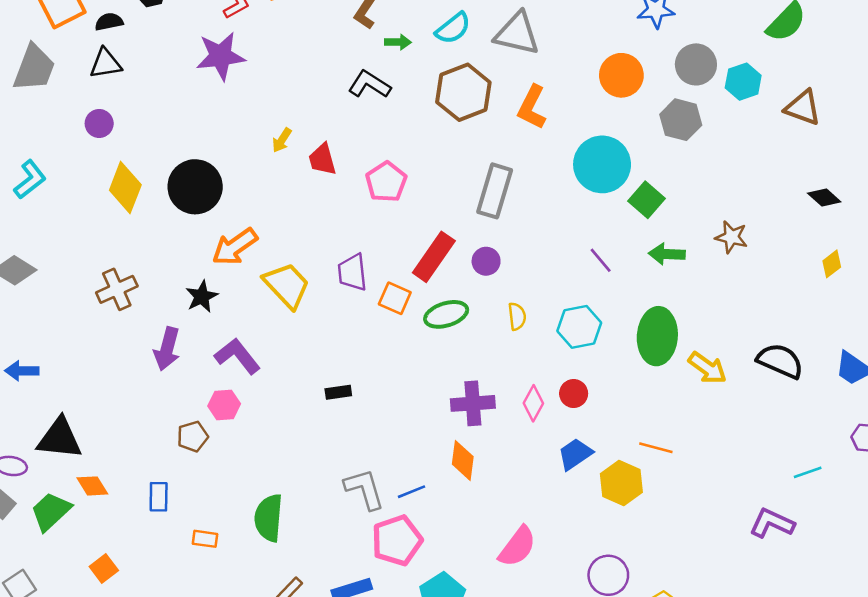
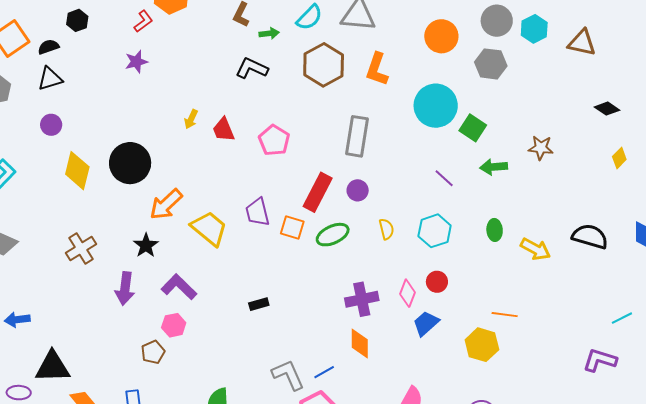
purple star: (221, 56) -> (136, 62), size x0.6
green ellipse: (657, 336) -> (495, 230), size x0.5
blue trapezoid: (575, 454) -> (426, 323), moved

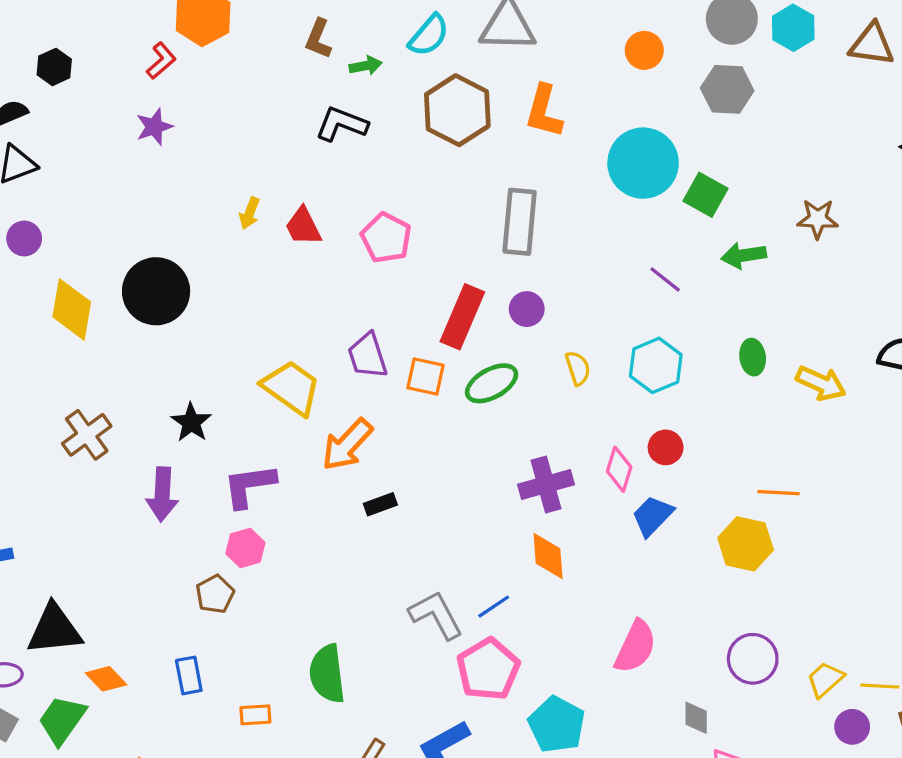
orange circle: (441, 36) -> (644, 50), size x0.7
orange arrow: (166, 204) -> (347, 445), moved
purple L-shape: (179, 287) -> (249, 486), turned -48

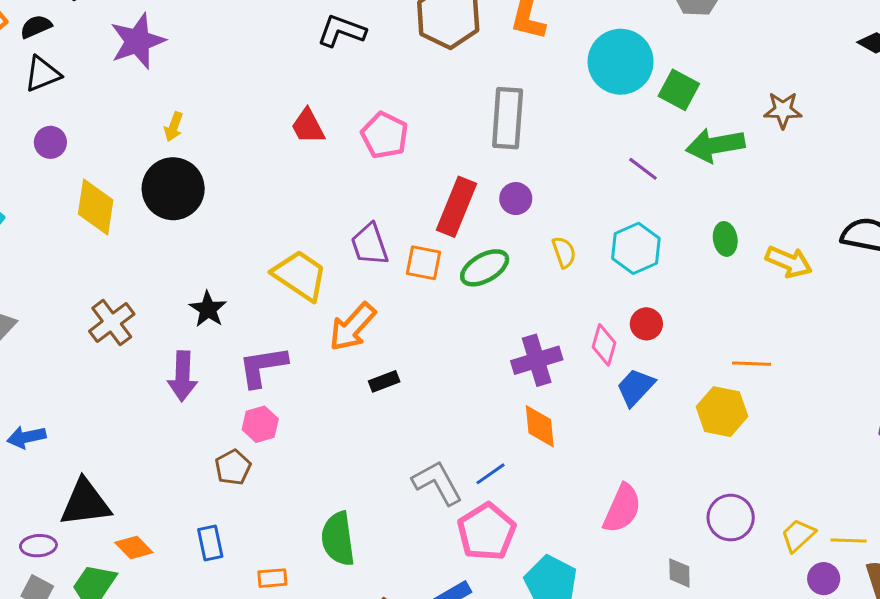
purple star: (154, 127) -> (138, 41), moved, size x1.6
yellow arrow: (249, 213) -> (174, 127), moved
green arrow: (744, 255) -> (715, 145), size x1.4

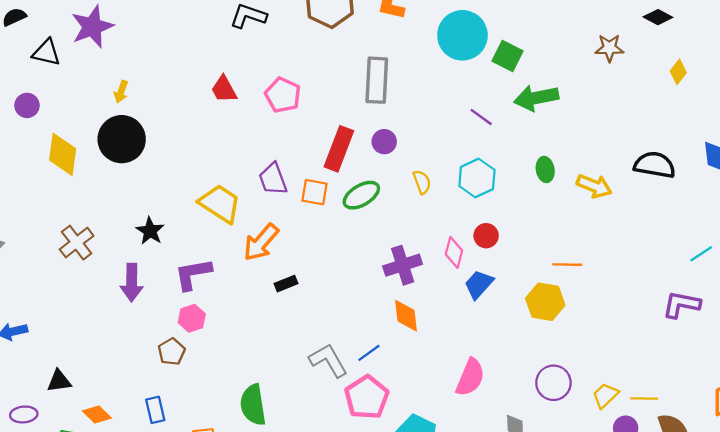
black triangle: (42, 74) -> (46, 52), moved, turned 36
brown star: (783, 110) -> (609, 48), moved
black triangle: (85, 503) -> (59, 381), size x0.6

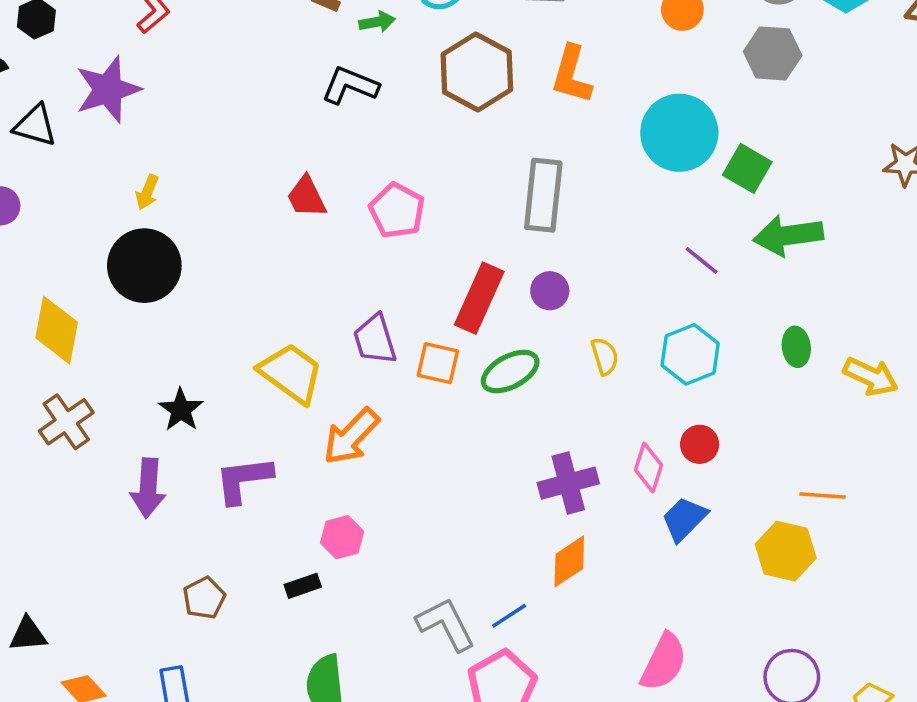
yellow diamond: (63, 154) -> (57, 330), moved
black rectangle: (286, 284) -> (303, 586), moved
orange diamond: (406, 316) -> (569, 561), turned 60
pink hexagon: (192, 318) -> (342, 537), moved

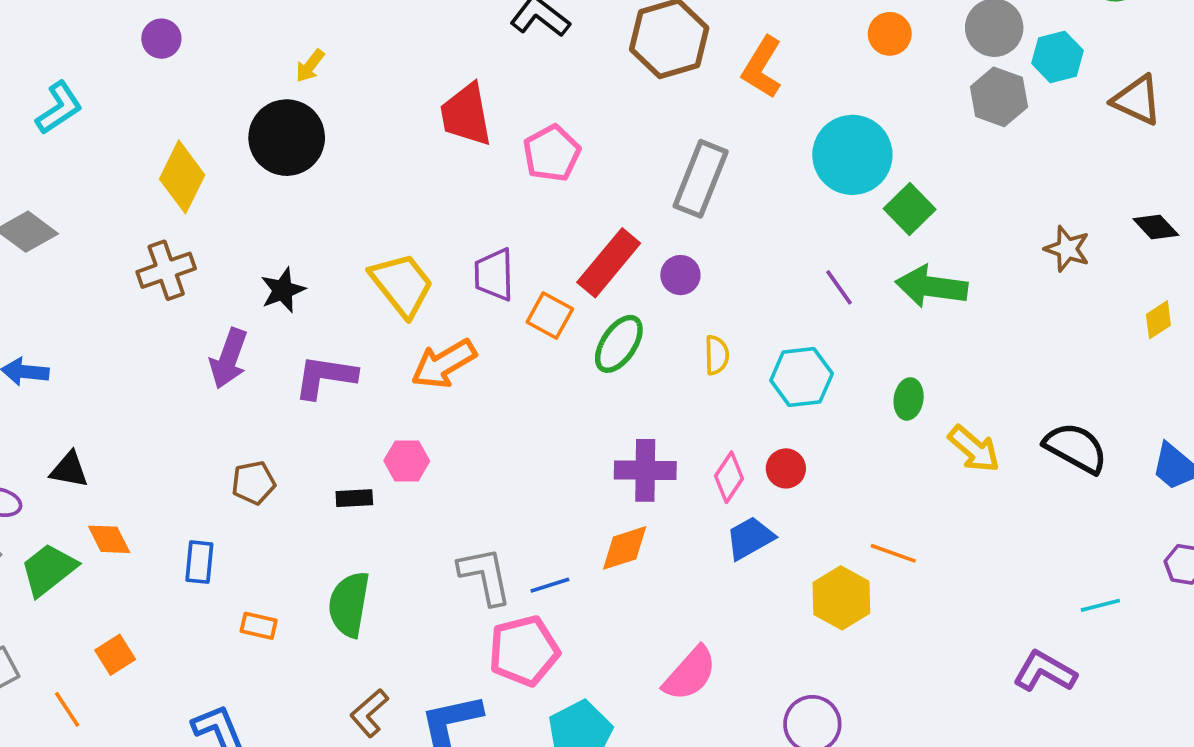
gray hexagon: (773, 53) -> (999, 97), moved
red trapezoid: (306, 197) -> (466, 115), size x1.4
green ellipse: (510, 372) -> (619, 344), turned -44

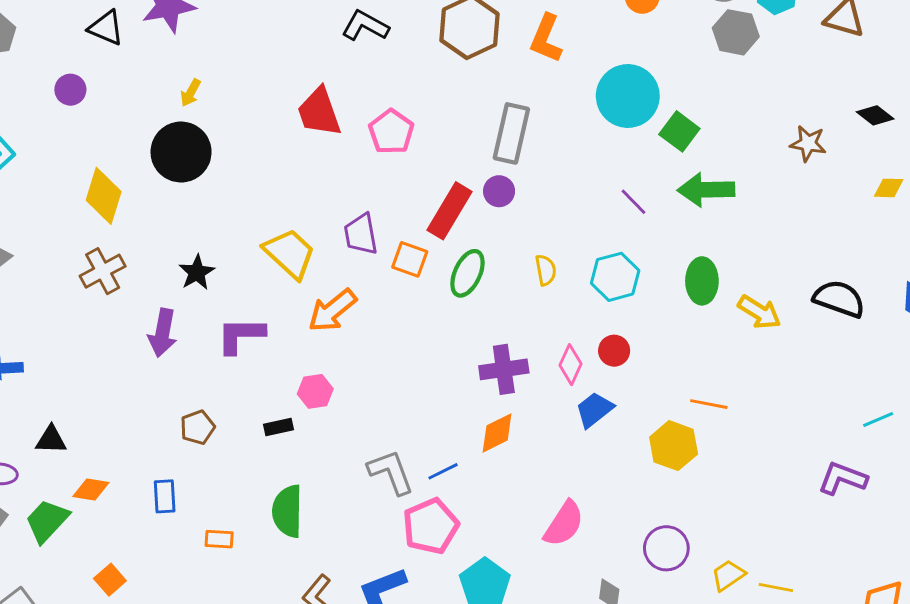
purple circle: (680, 275) -> (499, 191), moved
yellow diamond: (1158, 320) -> (889, 188), turned 44
green ellipse: (909, 399) -> (702, 281), size x1.4
orange diamond: (109, 539) -> (91, 490), turned -45

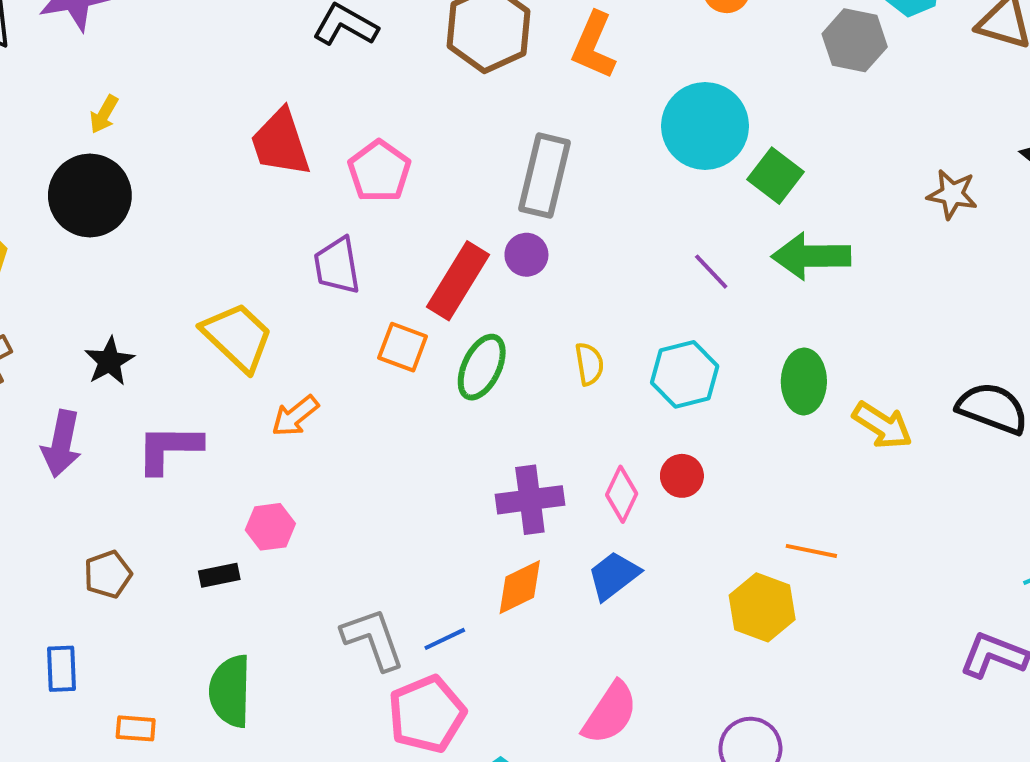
purple trapezoid: (361, 234) -> (337, 266), moved
orange arrow: (332, 311) -> (295, 416), size x0.7
blue trapezoid: (594, 410) -> (614, 576), moved

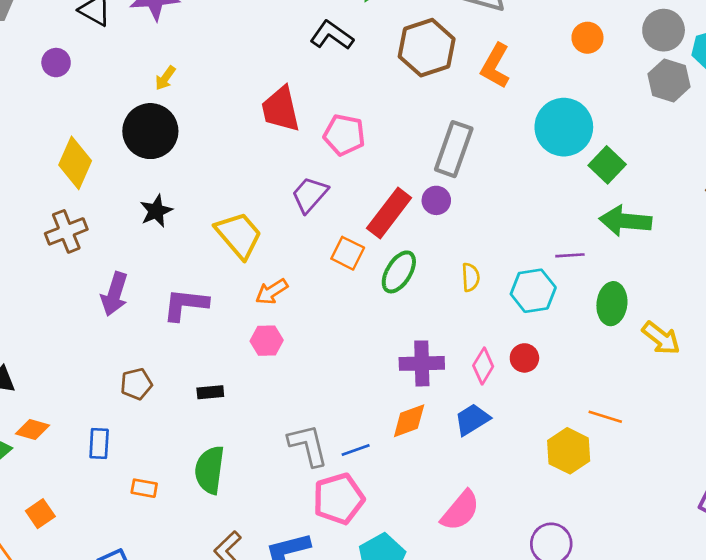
pink pentagon: (379, 171) -> (344, 135), turned -30
purple trapezoid: (337, 266) -> (310, 195), turned 45
purple line: (711, 272) -> (570, 255), moved, turned -56
black star: (109, 361) -> (156, 211), moved
pink hexagon: (270, 527) -> (267, 341), moved

